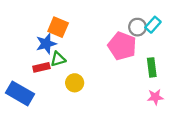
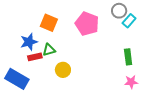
gray circle: (137, 27) -> (119, 11), moved
blue star: (46, 44) -> (29, 42), moved
pink pentagon: (122, 46) -> (87, 24), moved

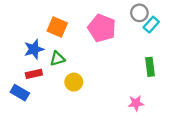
red rectangle: (35, 57) -> (34, 74), moved
blue rectangle: (17, 79) -> (20, 93), size x0.7
pink star: (131, 82) -> (136, 103), moved

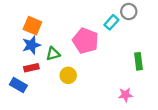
cyan rectangle: (151, 25) -> (111, 22), moved
orange square: (57, 27) -> (32, 26), moved
pink pentagon: (102, 28) -> (85, 41), moved

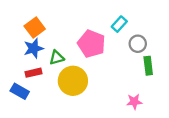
gray circle: (129, 12) -> (138, 44), moved
orange square: (32, 26) -> (35, 28), turned 30
yellow circle: (68, 75) -> (73, 81), size x1.6

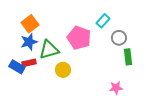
green triangle: (57, 58) -> (49, 50), size x1.5
yellow circle: (73, 81) -> (63, 70), size x0.6
blue rectangle: (20, 91) -> (17, 67), moved

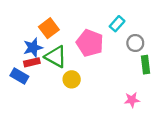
orange square: (30, 24) -> (49, 28), moved
green triangle: (49, 50) -> (56, 57), turned 45
red rectangle: (29, 63) -> (32, 62), moved

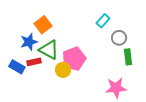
pink pentagon: (90, 43) -> (74, 59), moved, turned 30
red rectangle: (32, 62) -> (34, 62), moved
pink star: (132, 100) -> (116, 88), size x1.5

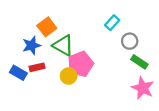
green triangle: (49, 50) -> (63, 45), moved
green rectangle: (128, 57) -> (139, 62), turned -49
pink star: (116, 88) -> (143, 88), moved, turned 30

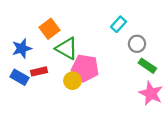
blue star: (32, 45) -> (22, 48), moved
pink pentagon: (81, 64) -> (85, 68), turned 30

